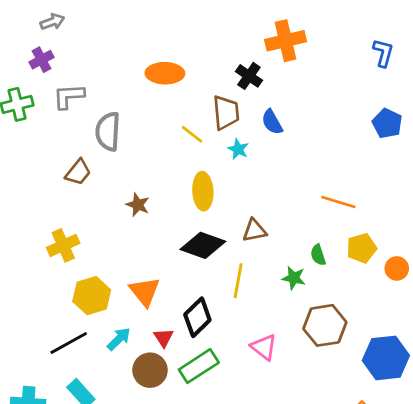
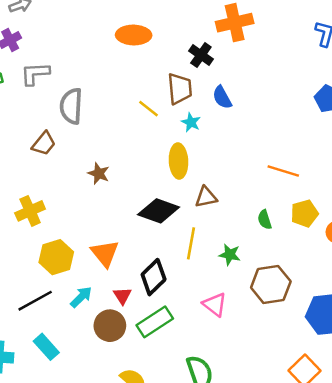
orange ellipse: (165, 73) -> (134, 35), moved
yellow ellipse: (203, 191) -> (178, 161), moved
green star: (294, 278) -> (230, 255), moved

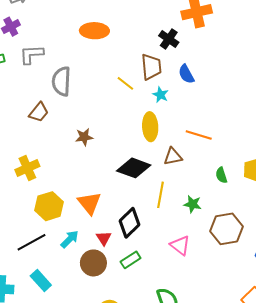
orange ellipse: (134, 35) -> (94, 31), moved
orange line: (283, 171) -> (199, 135), moved
brown star: (99, 173) -> (84, 137), turned -30
green rectangle: (155, 322) -> (131, 260), size x0.7

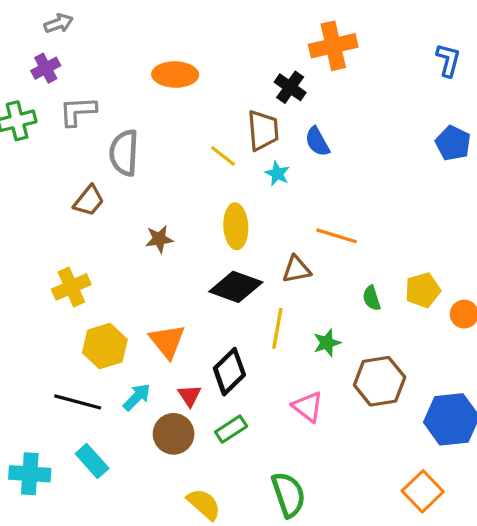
yellow ellipse: (150, 127) -> (236, 226), moved
green star: (192, 204) -> (327, 343), turned -30
black line: (31, 242) -> (78, 402), turned 44

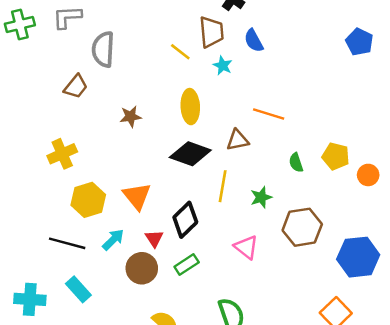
yellow pentagon: (423, 290) -> (336, 156), turned 30

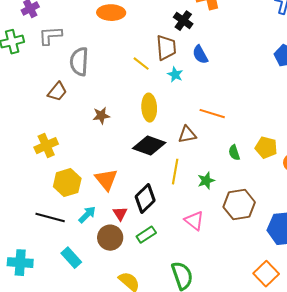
cyan rectangle: (78, 289) -> (71, 258), moved

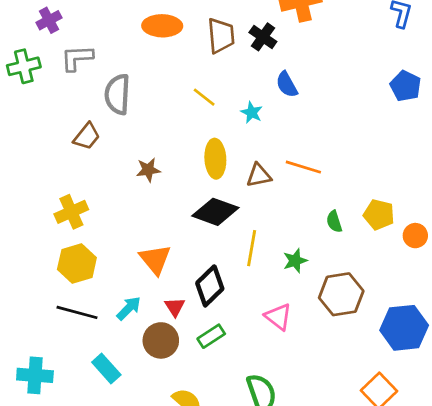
brown trapezoid: (166, 48) -> (221, 36), moved
brown triangle: (187, 135) -> (259, 175), moved
yellow hexagon: (67, 183) -> (77, 264), moved

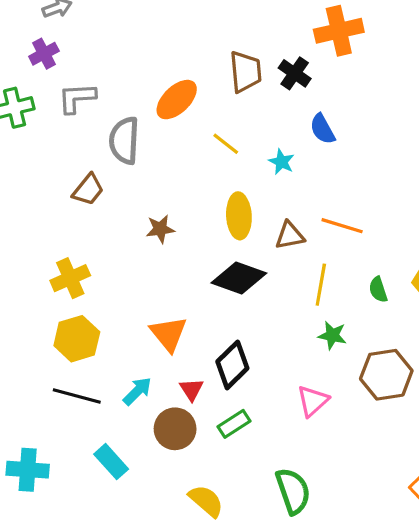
orange ellipse: (162, 26) -> (177, 100), moved, turned -45
yellow line: (252, 248) -> (321, 285), moved
green star: (295, 261) -> (332, 335), turned 30
pink triangle: (278, 317) -> (313, 401), turned 40

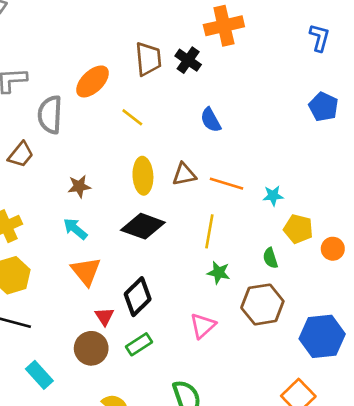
blue semicircle: (322, 129) -> (211, 120), moved
cyan star: (282, 162) -> (273, 196), moved, turned -30
brown triangle: (290, 235) -> (184, 174), moved
green semicircle: (378, 290) -> (270, 258), moved
cyan arrow: (137, 391) -> (75, 229), moved, turned -95

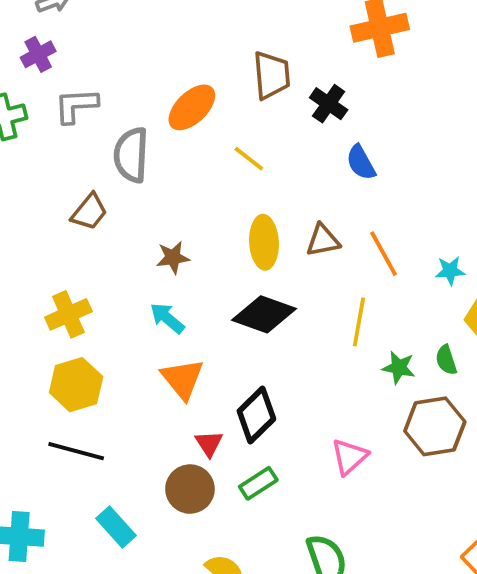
black cross: (188, 60) -> (329, 104), moved
orange line: (227, 184) -> (384, 254), turned 44
green star: (219, 273) -> (399, 368), moved

